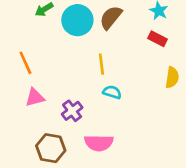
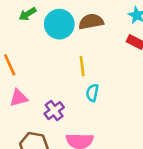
brown semicircle: (111, 17) -> (91, 22), turned 40
cyan semicircle: (112, 92) -> (92, 93), turned -96

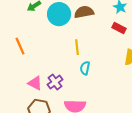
pink triangle: (19, 98) -> (35, 83), moved, turned 42

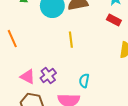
cyan semicircle: (85, 68) -> (84, 81), moved

